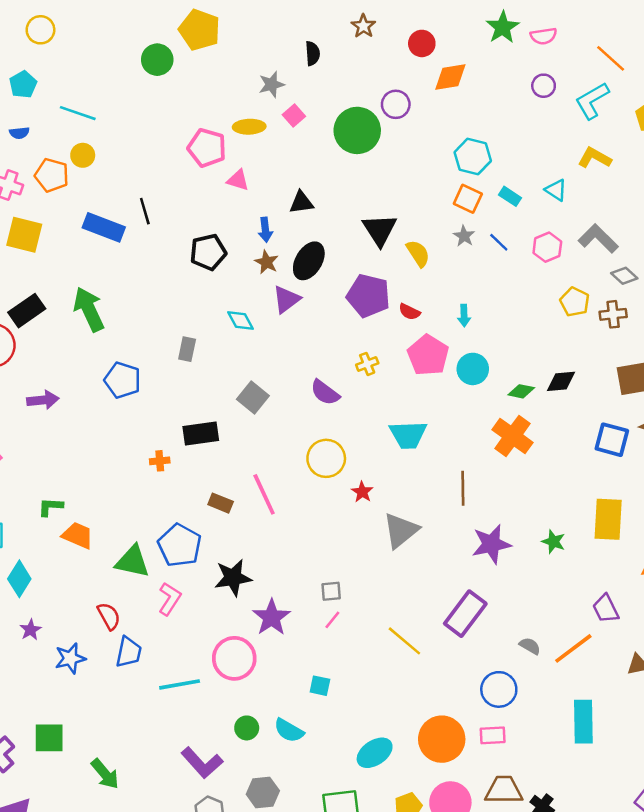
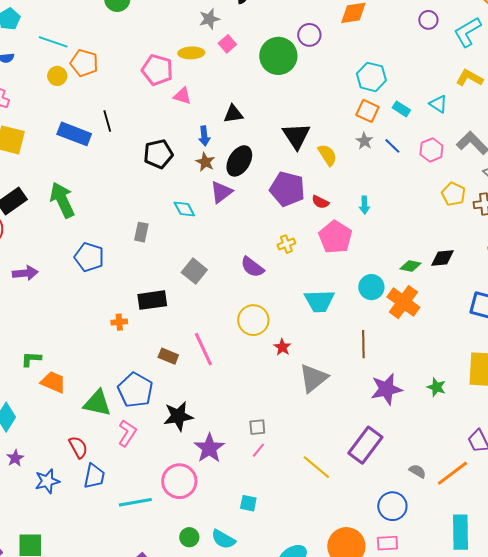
orange pentagon: (52, 175) -> (84, 63), moved
cyan circle: (473, 369) -> (371, 287), moved

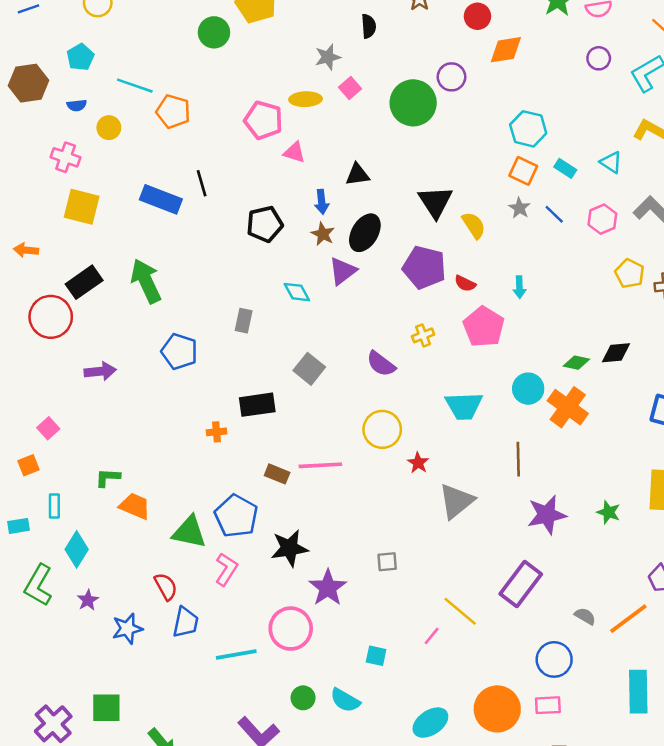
yellow circle: (57, 76) -> (109, 128), moved
pink line: (203, 349) -> (320, 465), turned -68
pink line: (258, 450) -> (432, 636), moved

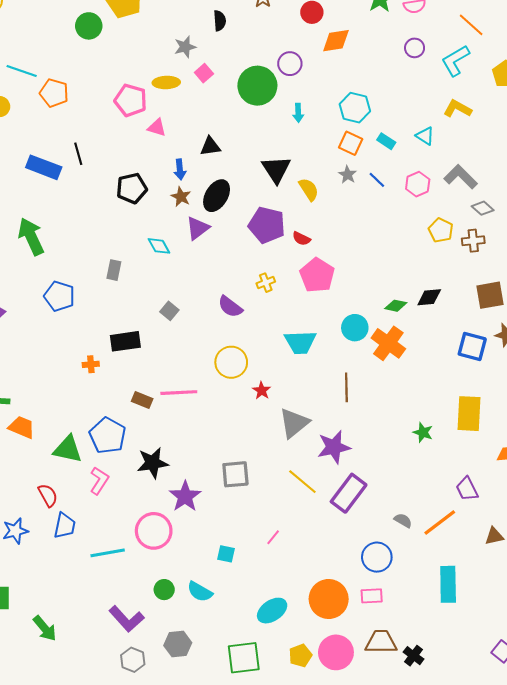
cyan arrow: (520, 287) -> (298, 113), moved
gray square: (309, 369) -> (169, 311), size x0.7
purple star: (547, 515) -> (334, 447), moved
gray square: (387, 562) -> (235, 474), size x1.6
yellow line: (460, 611) -> (302, 482), moved

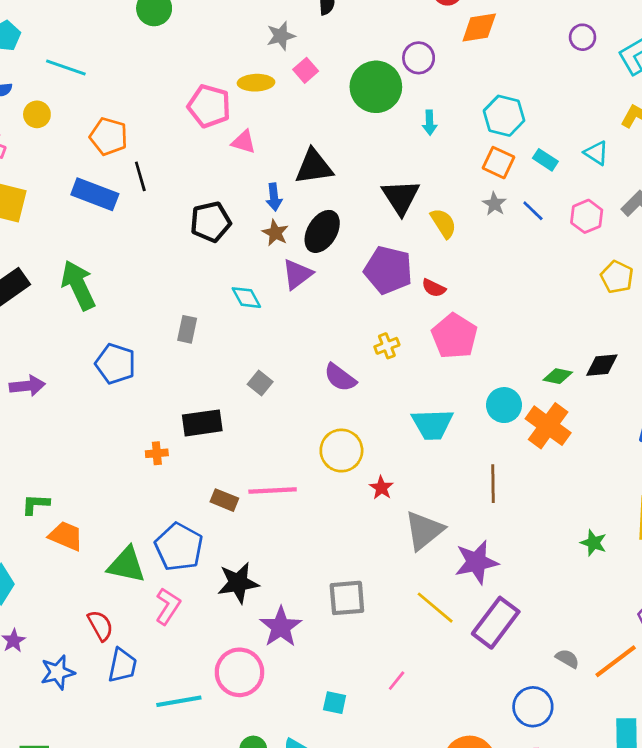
orange pentagon: (54, 93) -> (109, 136), moved
black triangle: (210, 146) -> (314, 167), size x1.4

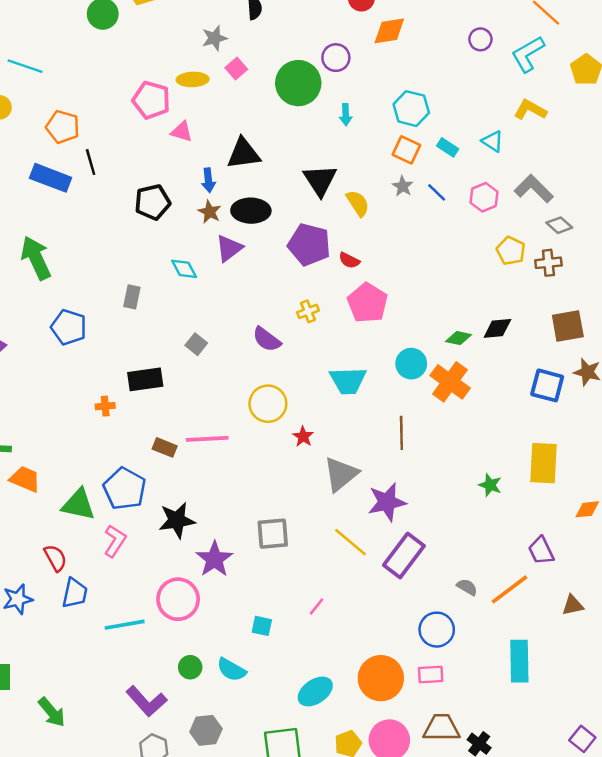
black ellipse: (322, 231) -> (251, 211), turned 60

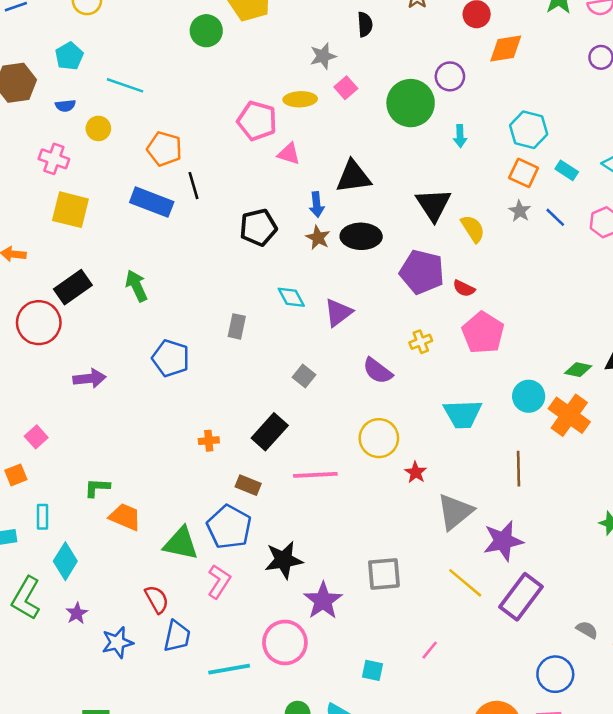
purple triangle: (229, 248) -> (338, 312), moved
green arrow: (36, 258) -> (136, 286), size x0.7
black rectangle: (145, 379) -> (270, 432), moved, turned -40
brown rectangle: (165, 447) -> (248, 485), moved

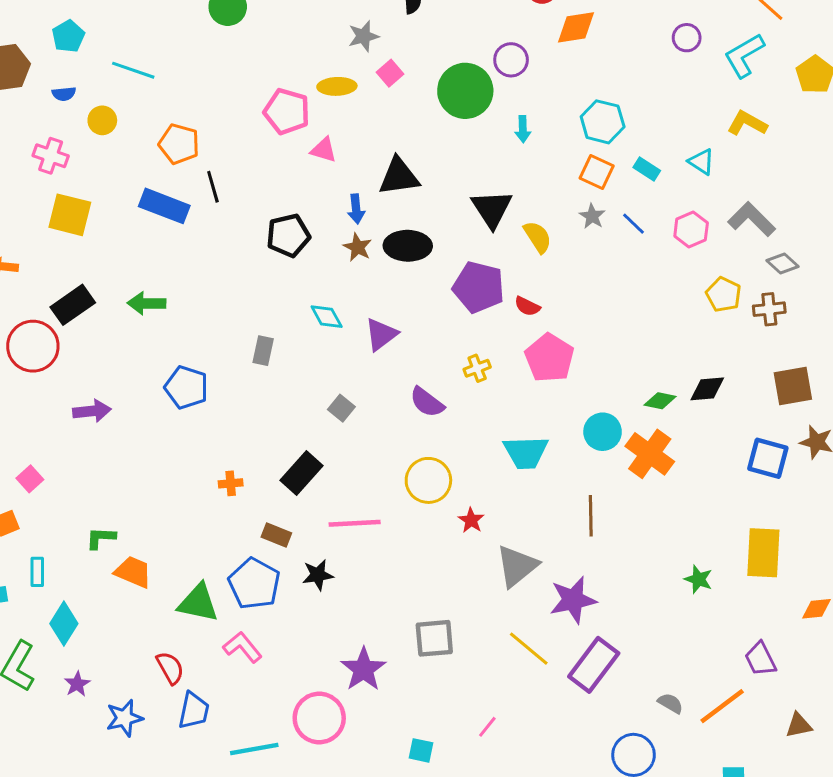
green arrow: (136, 286) -> (147, 303), turned -64
black star: (284, 560) -> (318, 575), moved, size x0.7
pink L-shape: (219, 582) -> (242, 647), turned -72

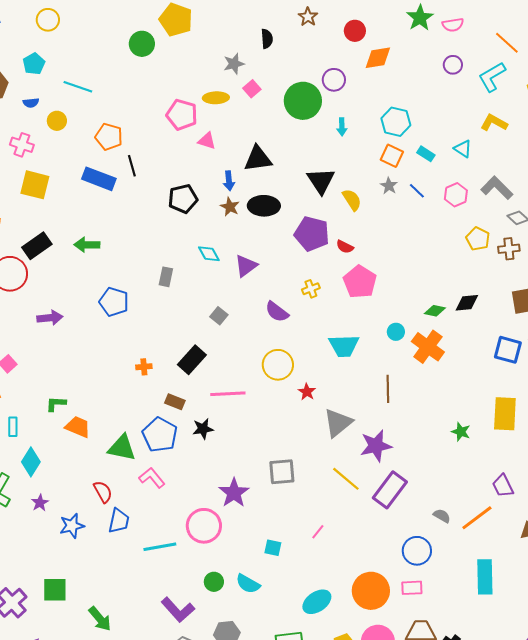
cyan circle: (603, 432) -> (396, 332), size x0.7

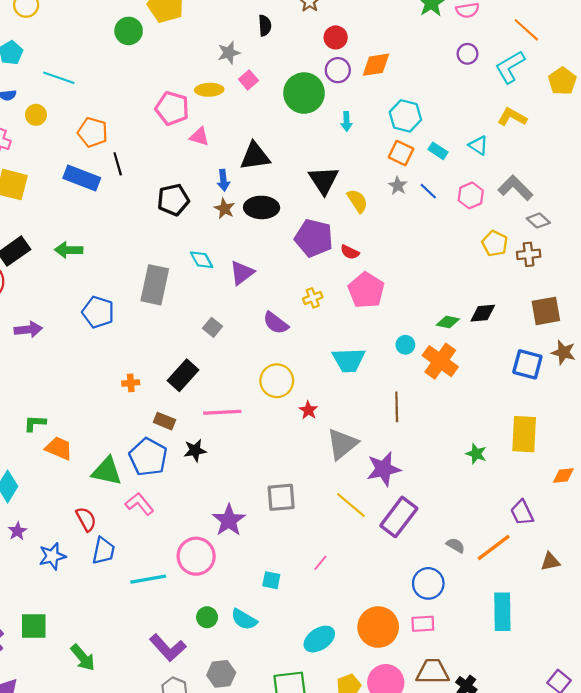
red circle: (355, 31) -> (336, 37), moved
orange diamond: (378, 58) -> (376, 65), moved
gray rectangle: (166, 277) -> (155, 285), size x1.8

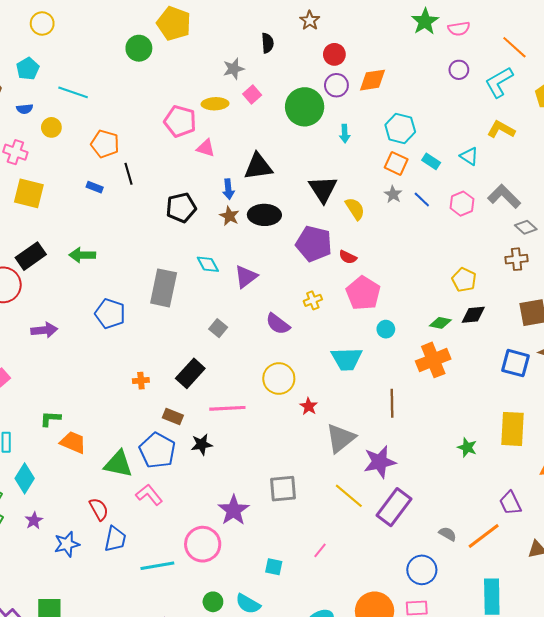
blue rectangle: (82, 178) -> (95, 187), size x0.5
yellow pentagon: (495, 243) -> (464, 280), moved
cyan circle: (405, 345) -> (386, 329), moved
orange cross: (440, 361) -> (433, 360), turned 32

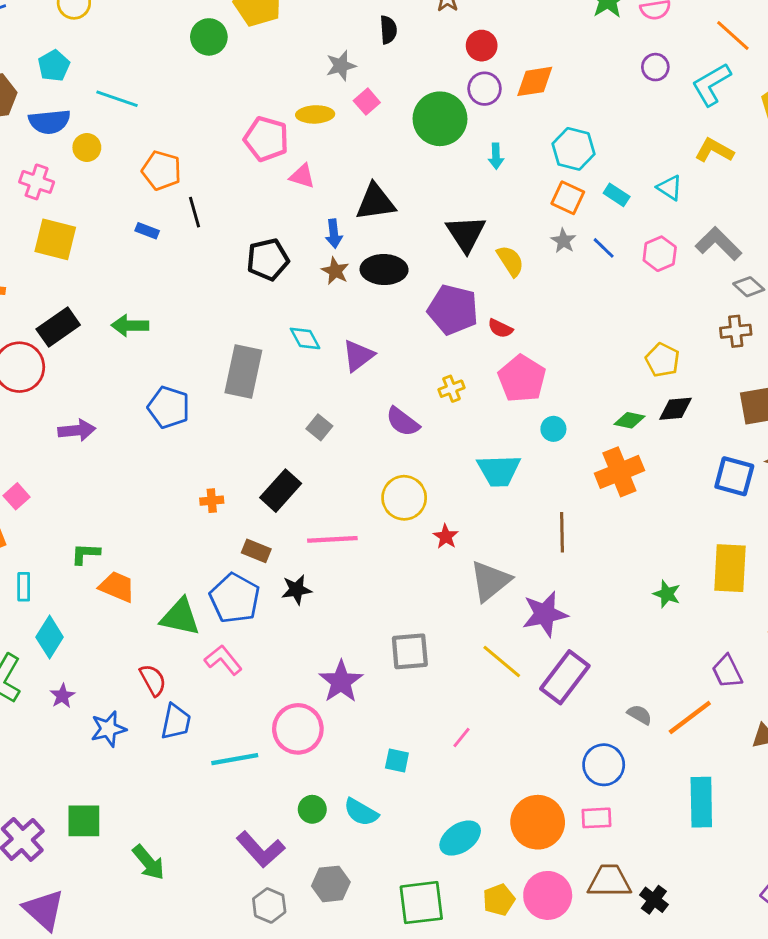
blue semicircle: (25, 109) -> (50, 122), size x1.8

